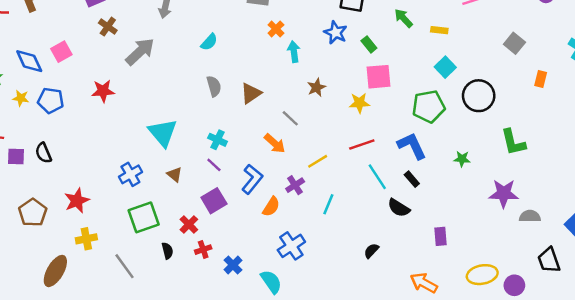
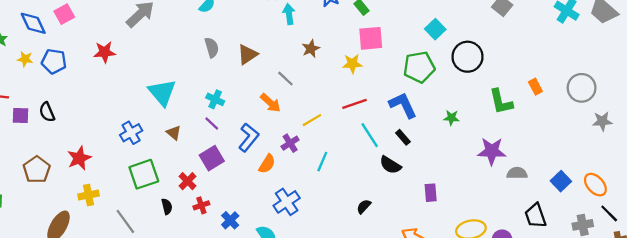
orange rectangle: (541, 79) -> (535, 87), moved, turned -42

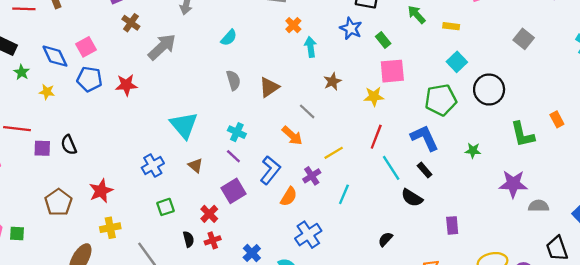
blue pentagon: (54, 61) -> (89, 79), moved
red line: (355, 104) -> (376, 137), turned -50
green square: (144, 174) -> (165, 207), size x0.6
red cross: (201, 205) -> (213, 240), moved

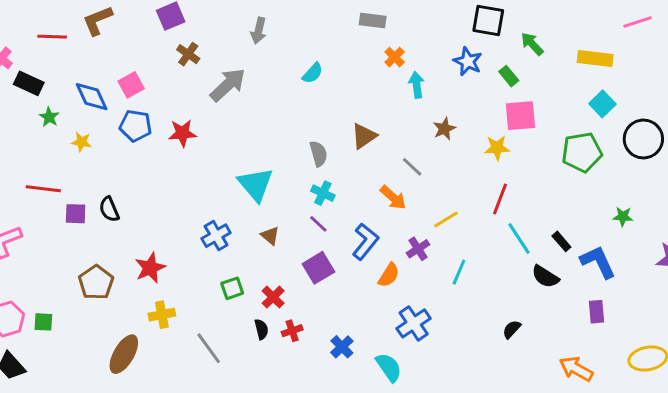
green arrow: (417, 15) -> (532, 44), moved
yellow rectangle: (451, 26) -> (595, 59), size x1.6
gray semicircle: (233, 80) -> (318, 154), moved
blue L-shape: (425, 138) -> (598, 262), moved
red cross: (209, 214) -> (273, 297), moved

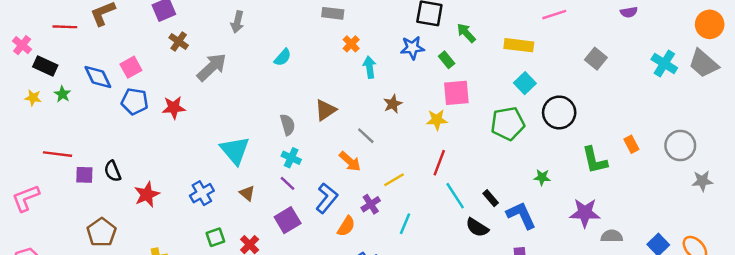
blue star: (468, 61) -> (412, 48), turned -30
yellow star: (81, 142) -> (33, 98), moved
red star: (150, 268) -> (147, 194), moved

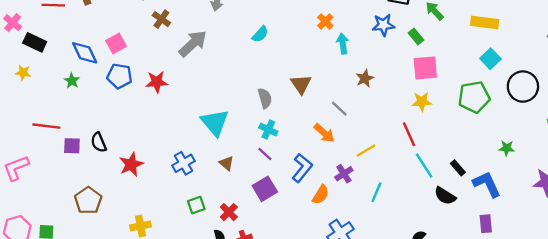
green star: (62, 94) -> (72, 81), moved
brown triangle: (325, 110) -> (301, 84), turned -30
yellow star: (437, 120) -> (422, 102), moved
red line: (439, 163) -> (409, 134), turned -45

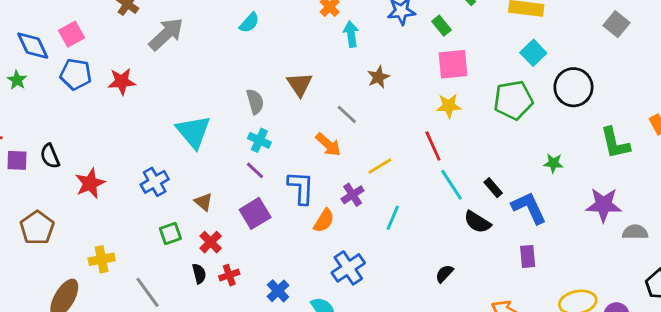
brown triangle: (227, 163) -> (203, 202), moved
blue L-shape: (302, 168) -> (301, 188), turned -36

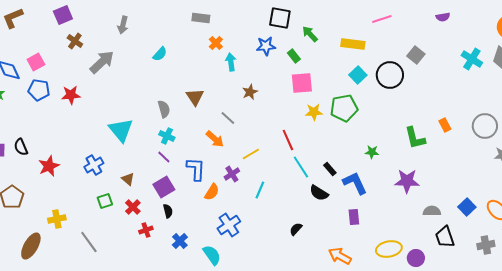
black circle: (573, 87) -> (390, 75), moved
yellow star: (449, 106) -> (314, 112), moved
gray semicircle: (635, 232) -> (432, 211), moved
black semicircle: (199, 274) -> (168, 211), moved

